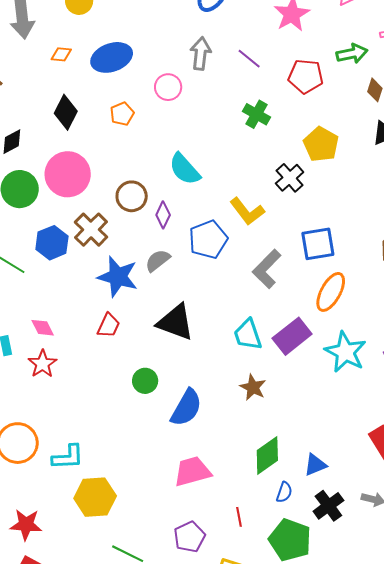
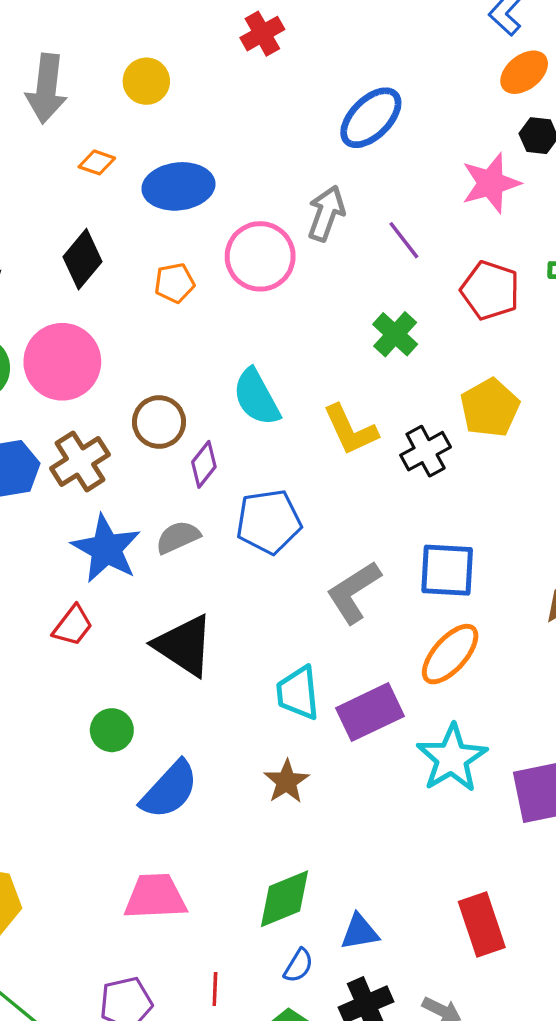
pink circle: (168, 87) -> (260, 256), size x1.5
yellow L-shape: (247, 211) -> (350, 430), moved

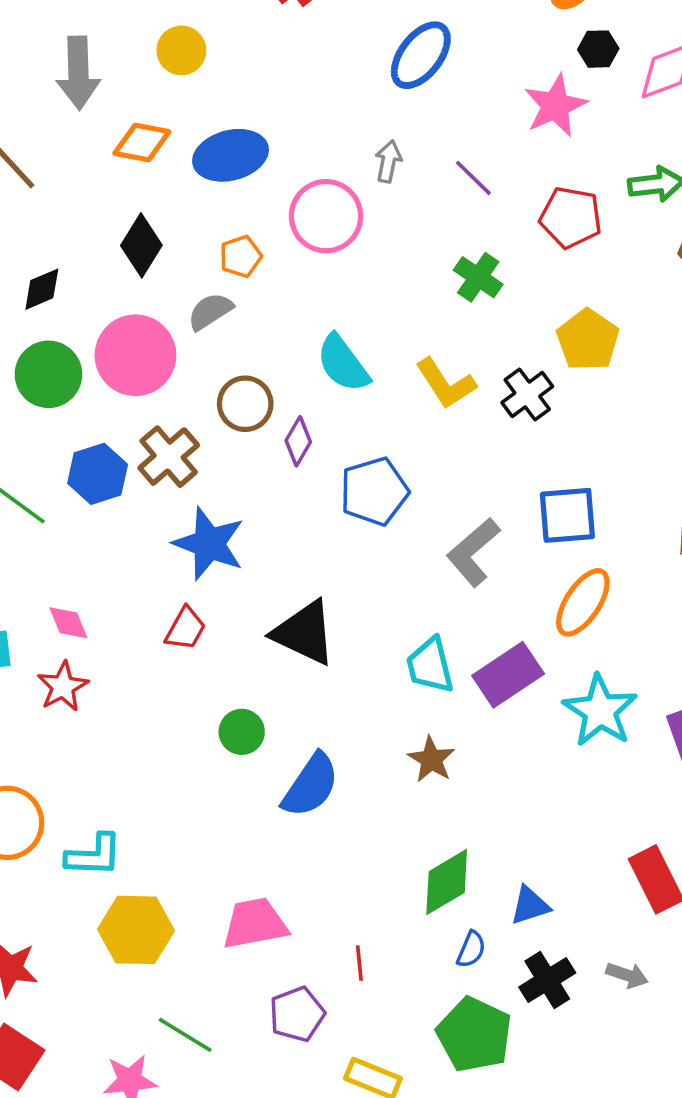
orange diamond: (97, 162) -> (142, 142), size x1.5
gray arrow: (326, 213) -> (388, 161), size x0.7
gray semicircle: (178, 537) -> (210, 311), moved
pink trapezoid: (155, 897) -> (255, 923), moved
red line: (215, 989) -> (359, 963), moved

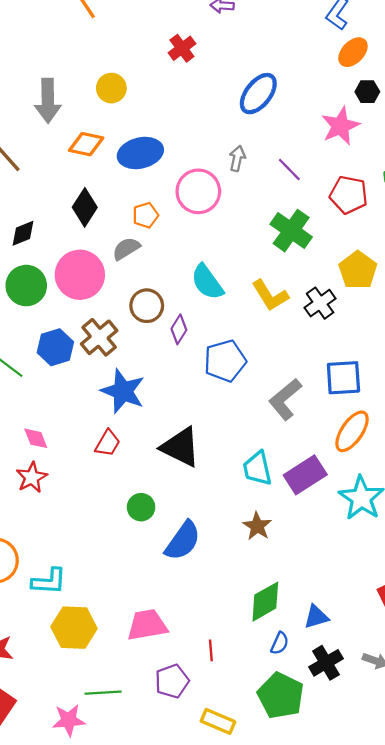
green cross: (478, 277) -> (291, 231), size x1.4
green line: (185, 1035) -> (103, 693), turned -36

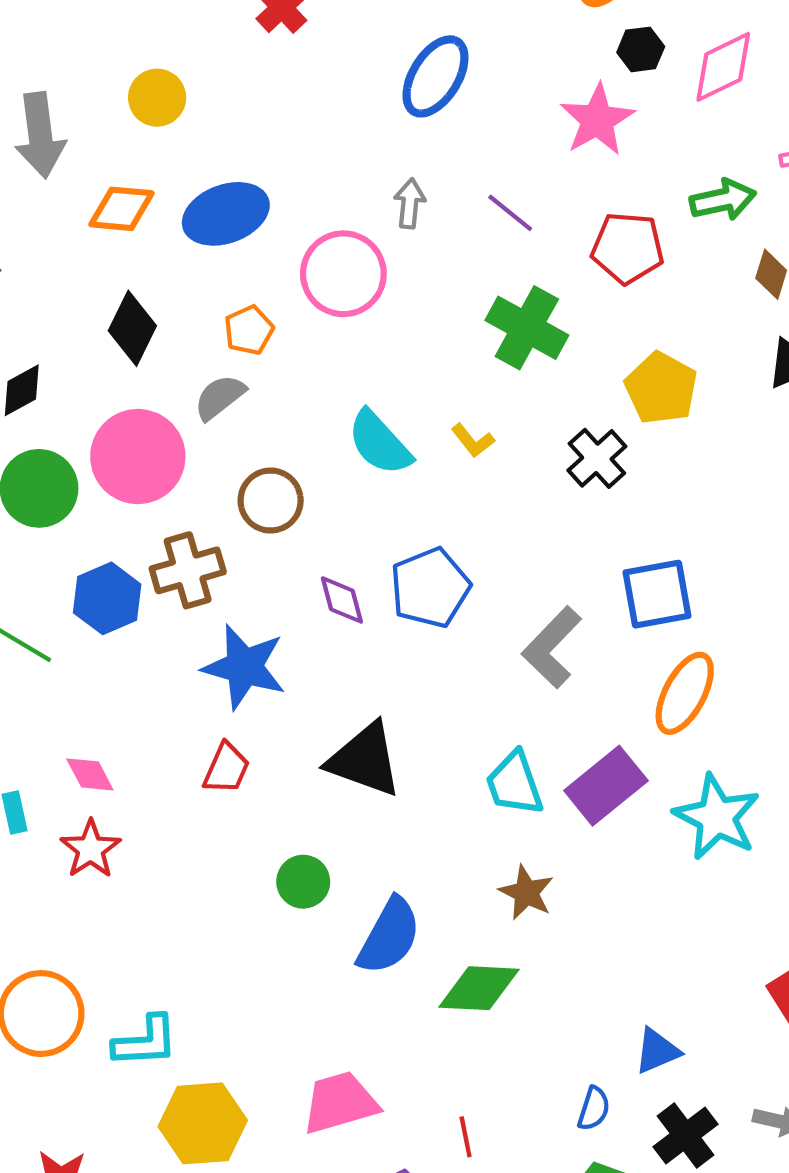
yellow L-shape: (270, 295) -> (473, 441), moved, size x0.6
purple diamond: (179, 329) -> (342, 600), moved, turned -40
brown cross: (99, 337) -> (188, 570), turned 30
green diamond: (265, 602) -> (479, 988), moved, turned 39

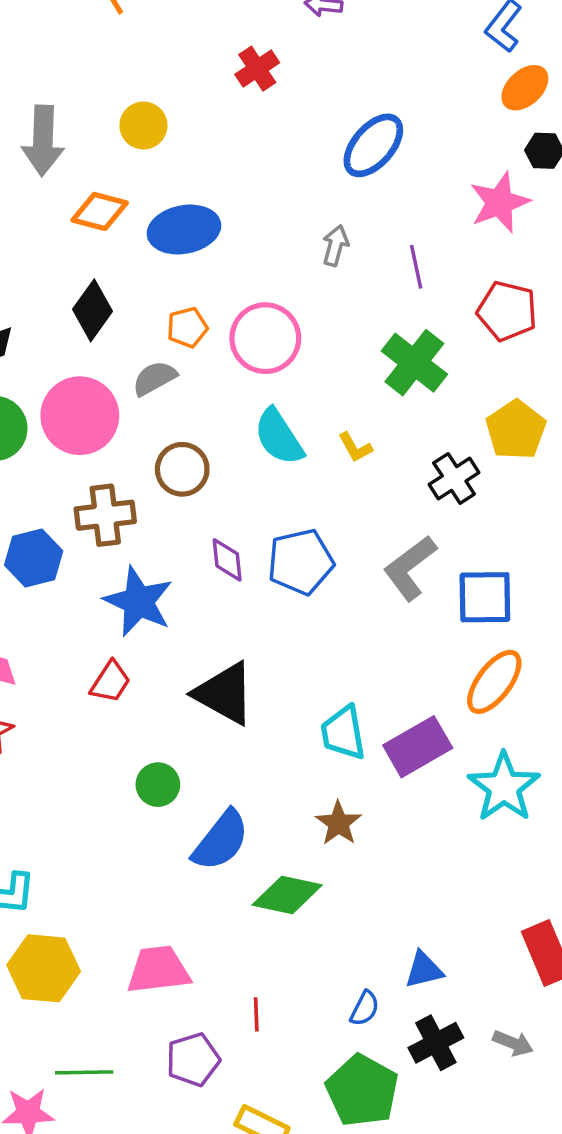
purple line: (510, 213) -> (416, 267), turned 30
pink circle: (343, 274) -> (265, 338), moved
blue hexagon: (107, 598) -> (34, 558), moved
gray L-shape: (552, 647) -> (410, 568), moved

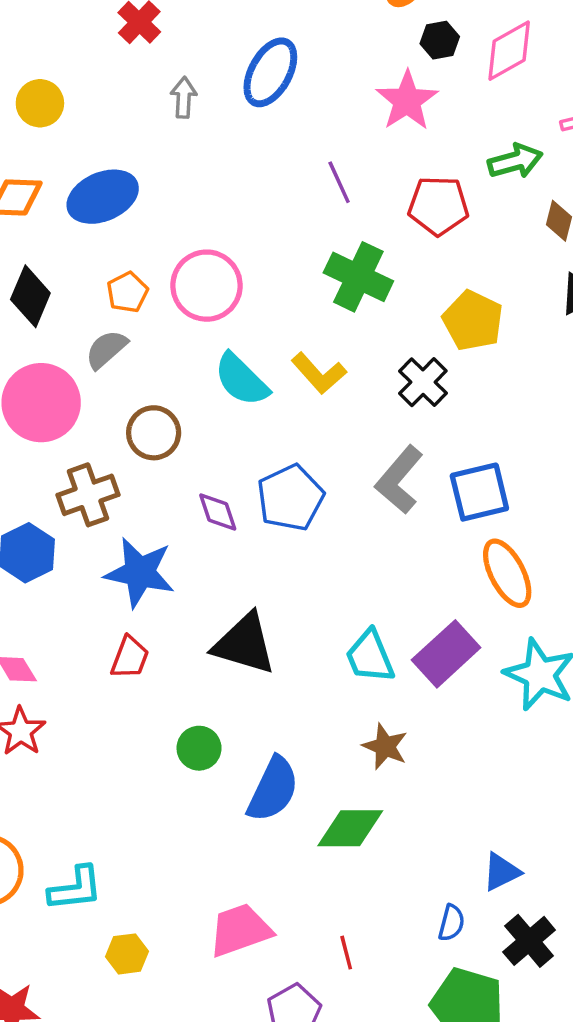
gray arrow: (335, 246) -> (184, 97), moved
yellow L-shape: (355, 447) -> (319, 373), size x1.5
orange ellipse: (494, 682) -> (507, 573), turned -52
yellow hexagon: (44, 968) -> (127, 954), size x0.6

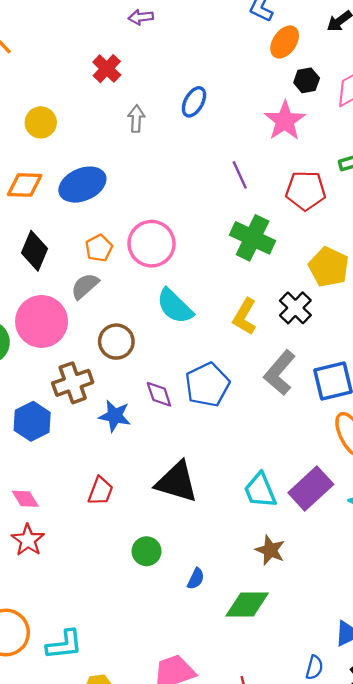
blue ellipse: (270, 72) -> (194, 102), size x0.7
yellow L-shape: (319, 373) -> (245, 317), moved, turned 72
blue star: (140, 572) -> (115, 416), moved, size x0.7
blue semicircle: (273, 789) -> (196, 579), size x0.5

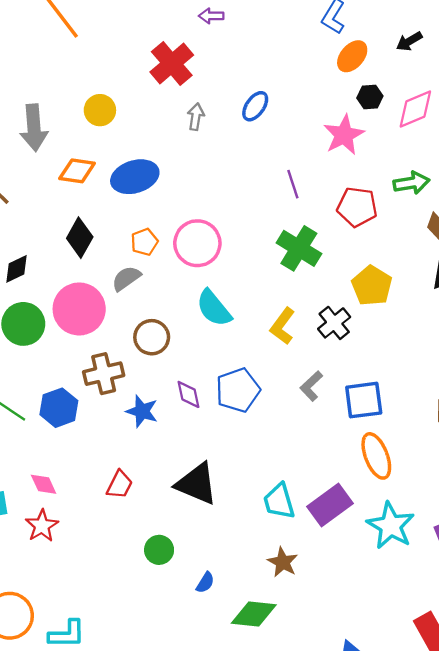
red cross: (107, 69) -> (172, 63), size x1.5
gray L-shape: (280, 373) -> (311, 386), size x0.7

